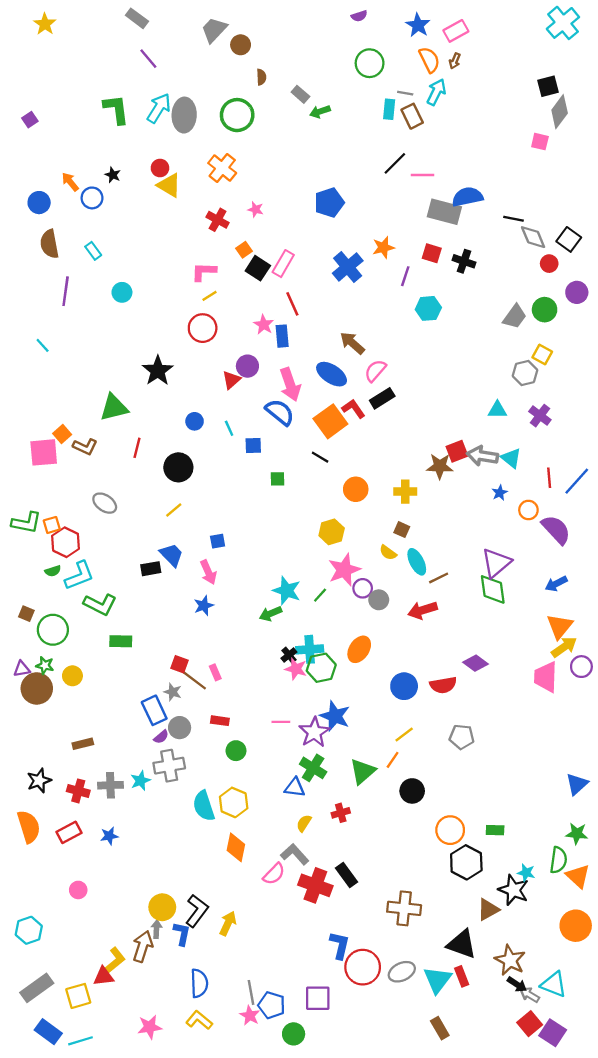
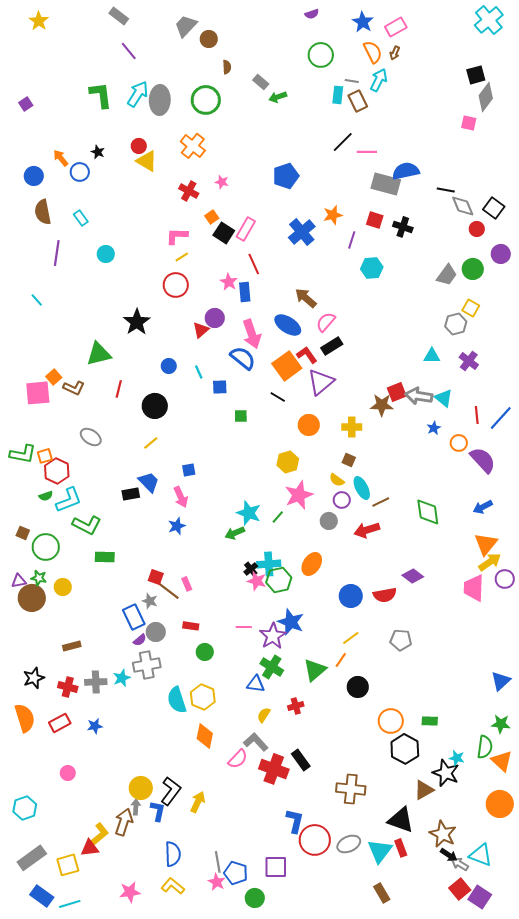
purple triangle: (496, 563) -> (321, 382), moved
purple circle: (363, 588) -> (342, 500), moved

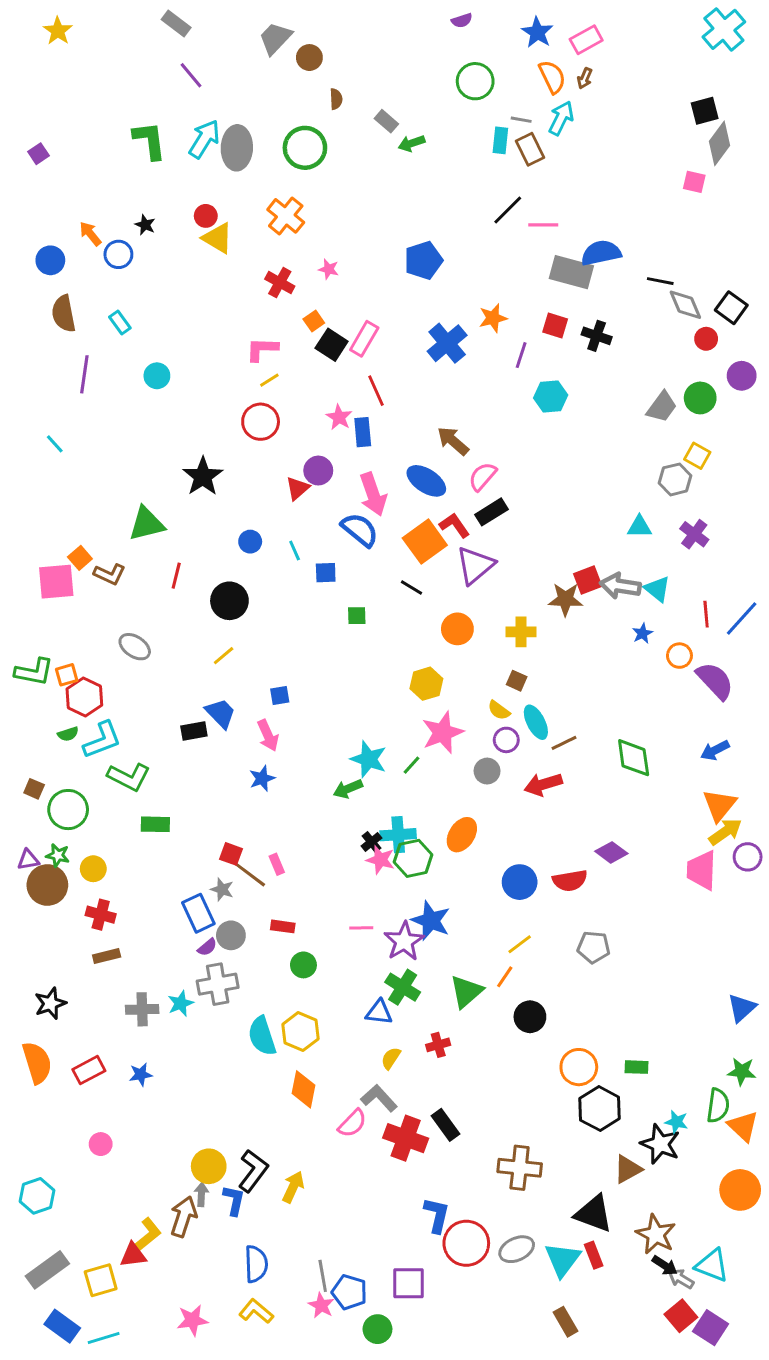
red cross: (68, 687) -> (101, 915), moved

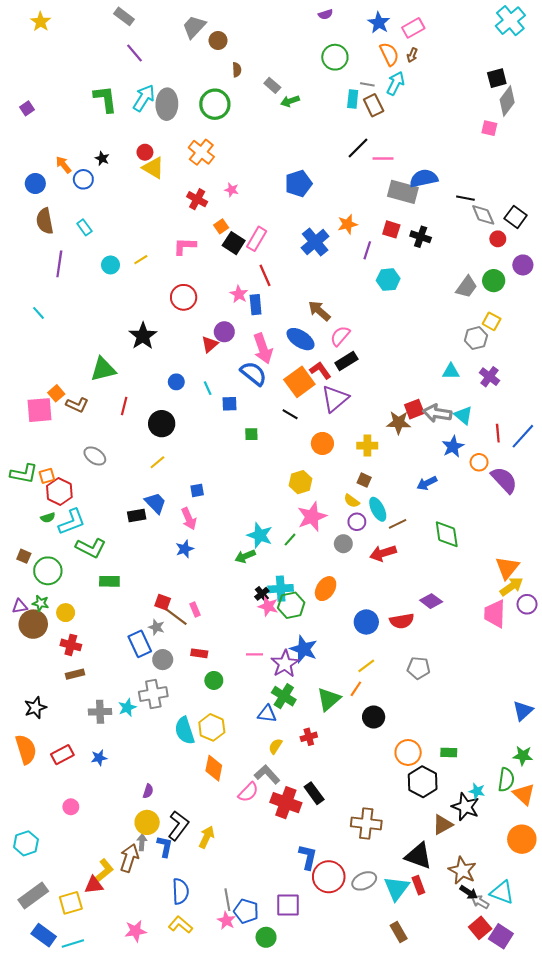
yellow line: (269, 380) -> (141, 260), moved
blue star: (642, 633) -> (453, 447), size x1.5
blue arrow: (715, 750) -> (427, 483), moved
purple semicircle: (207, 947) -> (148, 791), moved, turned -32

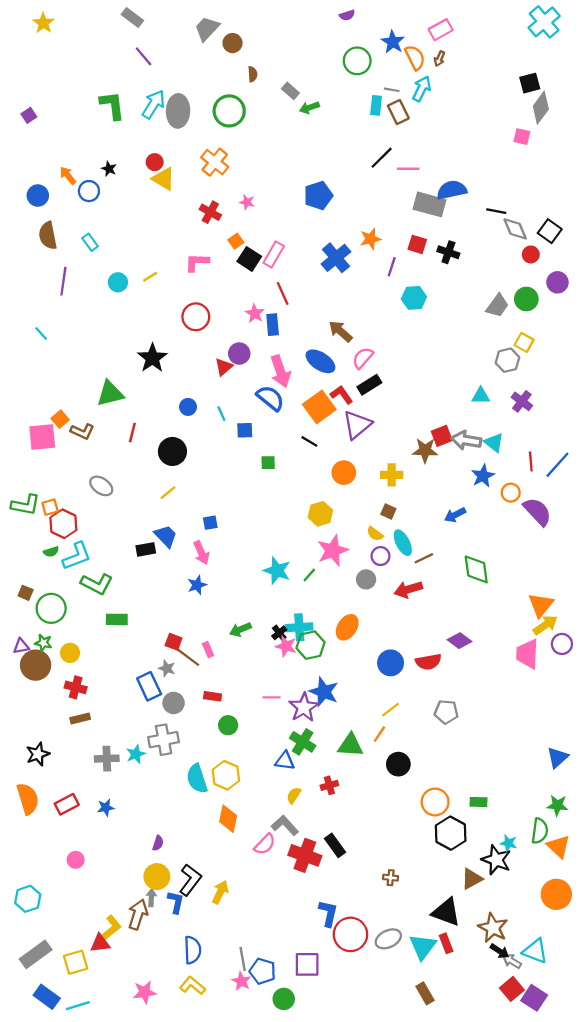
blue star: (379, 23) -> (393, 42), moved
green arrow: (245, 556) -> (240, 630), moved
green triangle: (329, 699) -> (350, 745), turned 45
brown cross: (366, 823) -> (391, 878), size x0.5

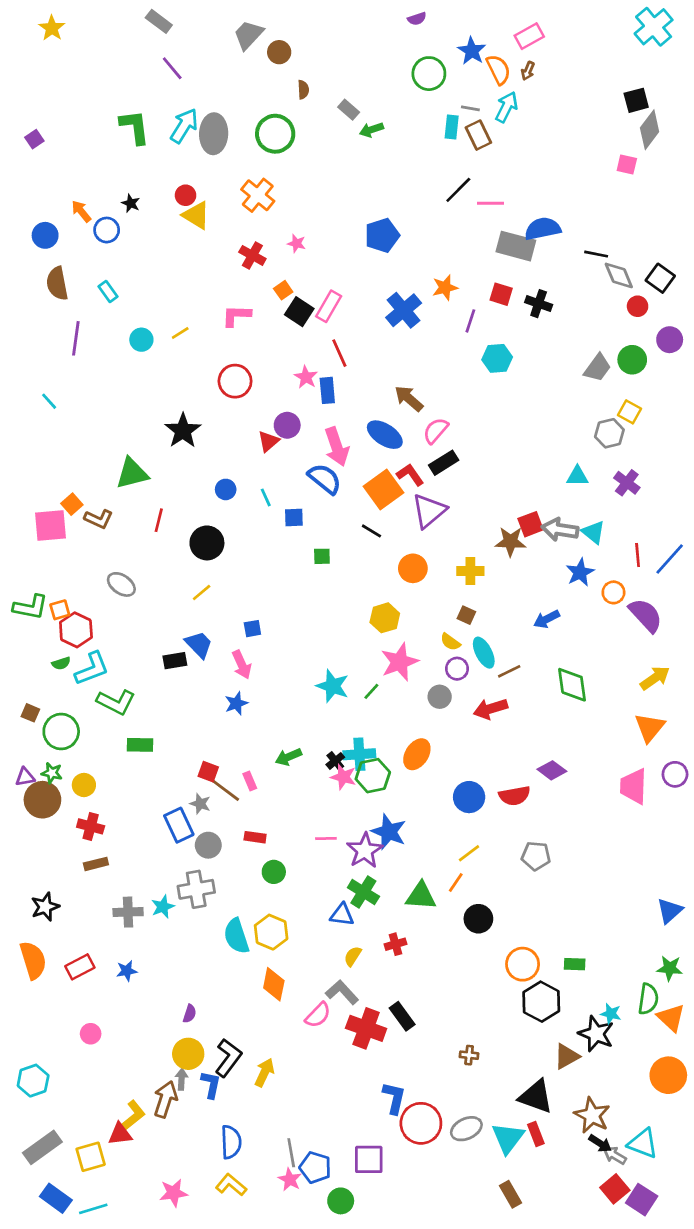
yellow arrow: (545, 625) -> (655, 678), moved

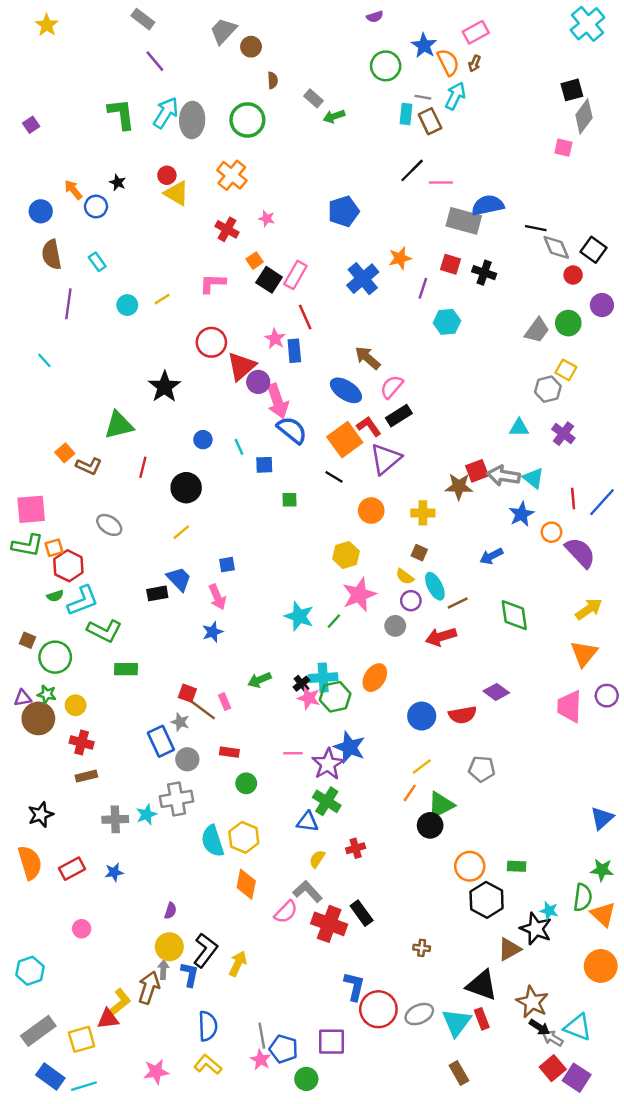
red triangle: (268, 441) -> (241, 366), moved, size x1.5
pink arrow: (337, 447) -> (277, 401), moved
pink square: (50, 526) -> (31, 509), moved
green triangle: (421, 896) -> (441, 805), moved, turned -32

